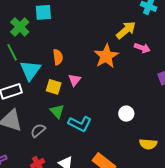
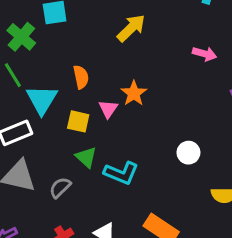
yellow arrow: (126, 30) -> (131, 28), moved
orange star: (106, 56) -> (134, 93), moved, size x0.7

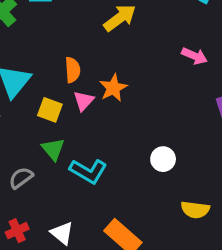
orange semicircle: (81, 77) -> (73, 70), moved

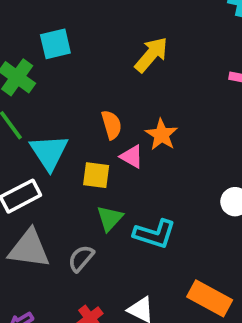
pink triangle: (84, 101) -> (132, 157), turned -30
green triangle: (53, 149) -> (110, 218), turned 35

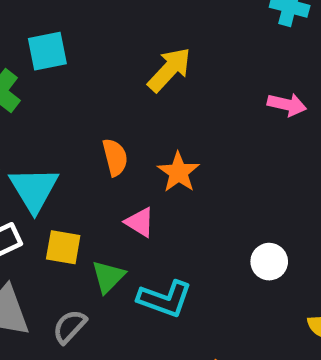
pink triangle: (132, 157) -> (140, 222), moved
yellow square: (96, 175) -> (63, 247), moved

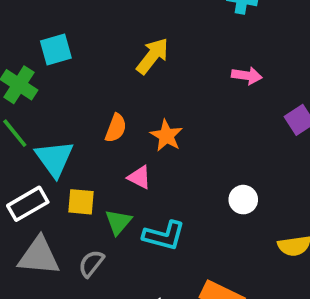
orange semicircle: (115, 157) -> (116, 128), turned 40

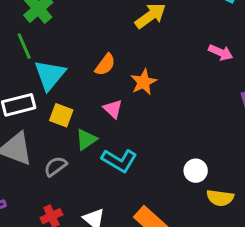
white circle: (243, 200) -> (196, 171), moved

